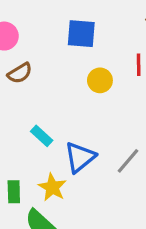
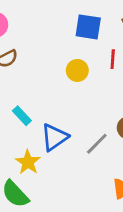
blue square: (81, 34) -> (88, 27), moved

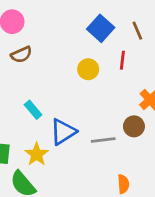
blue square: (88, 27) -> (101, 28), turned 30
gray line: (97, 144) -> (103, 140), turned 35

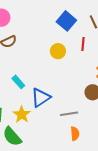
gray line: (103, 140) -> (69, 114), moved
orange semicircle: (123, 184) -> (75, 134), moved

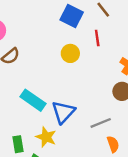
cyan rectangle: (18, 82) -> (33, 100), size x1.5

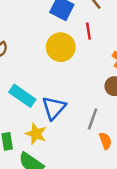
yellow circle: (70, 53) -> (61, 47), size x1.5
gray line: (101, 123) -> (93, 119), turned -48

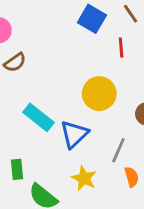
yellow circle: (61, 47) -> (99, 94), moved
yellow star: (36, 134) -> (84, 178), moved

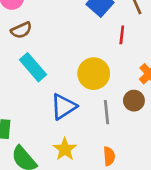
cyan rectangle: (38, 117) -> (33, 67), moved
gray line: (118, 150) -> (106, 112), moved, turned -40

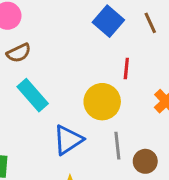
red line: (122, 35) -> (126, 69), moved
brown circle: (134, 101) -> (145, 161), moved

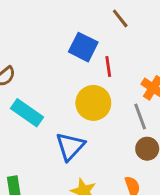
blue square: (108, 21) -> (83, 47), moved
gray line: (117, 146) -> (140, 117), moved

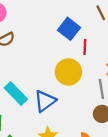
cyan rectangle: (27, 113) -> (16, 93), moved

